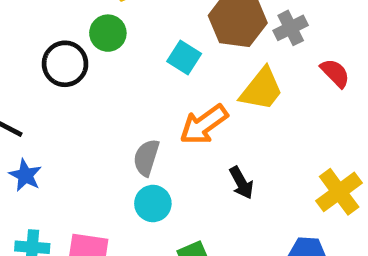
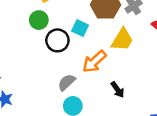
black circle: (65, 64) -> (57, 40), moved
gray semicircle: (146, 158) -> (67, 82), turned 36

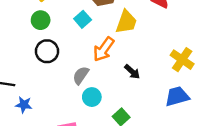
cyan square: (80, 28) -> (83, 19), turned 35
black circle: (57, 40) -> (47, 51), moved

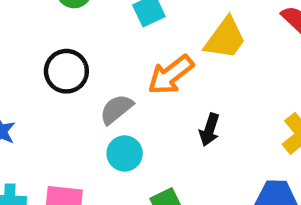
black circle: (47, 51) -> (66, 71), moved
black arrow: (132, 72) -> (209, 130), turned 49

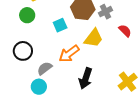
black arrow: (209, 130) -> (86, 78), size x1.5
cyan circle: (125, 153) -> (39, 87), moved

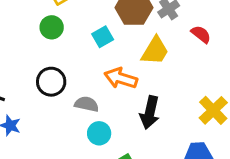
orange arrow: (69, 54) -> (121, 78), turned 60
gray semicircle: (45, 68) -> (87, 104), turned 56
cyan circle: (39, 87) -> (99, 133), moved

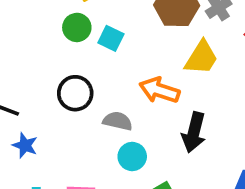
cyan square: (103, 37) -> (111, 38), moved, turned -35

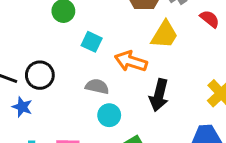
cyan square: (111, 38) -> (92, 42), moved
black circle: (75, 93) -> (40, 75), moved

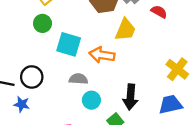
cyan square: (92, 42) -> (69, 44), size x1.5
black arrow: (159, 95) -> (130, 97), moved

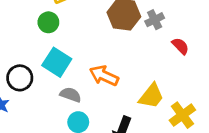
yellow trapezoid: (125, 30) -> (151, 96), moved
cyan square: (69, 44) -> (57, 62), moved

